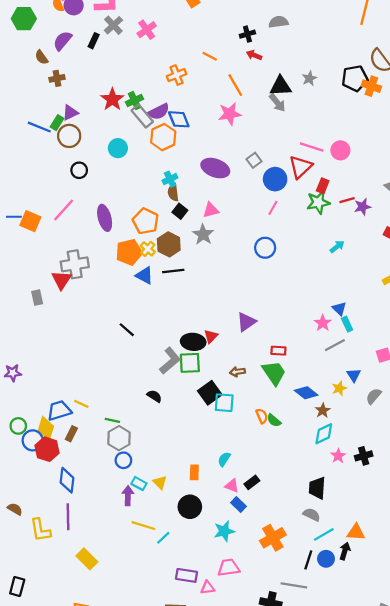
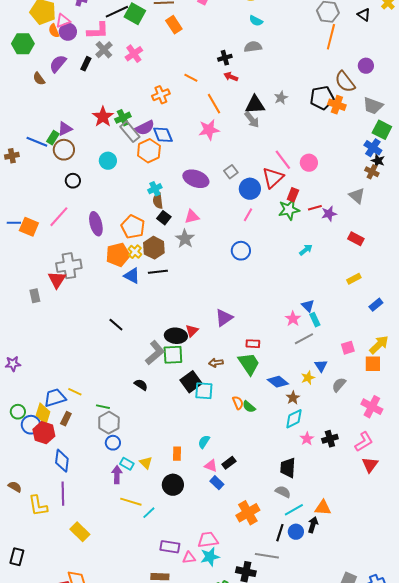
brown cross: (57, 78) -> (12, 156), moved
pink line: (312, 147) -> (283, 160), turned 35
cyan star: (224, 531) -> (210, 557), moved

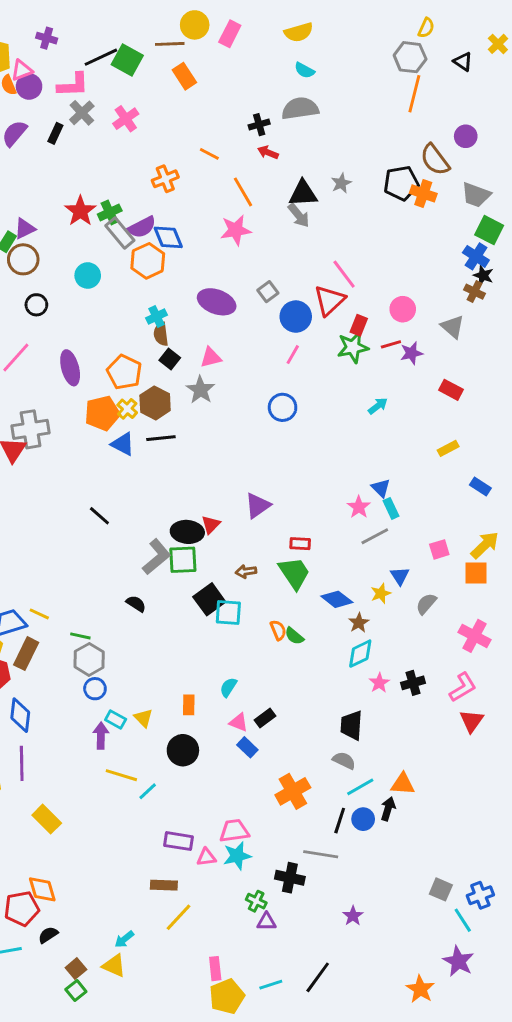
gray semicircle: (253, 47) -> (300, 108), size x1.4
pink circle: (309, 163) -> (403, 309), moved
blue rectangle: (376, 305) -> (480, 486), turned 72
brown rectangle: (66, 419) -> (26, 654), size x1.5

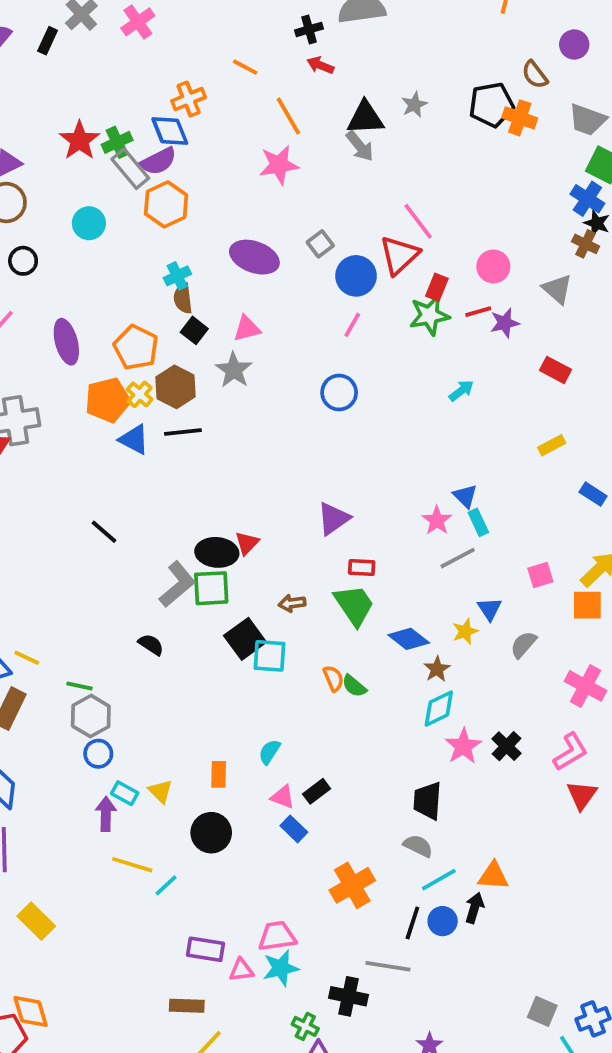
brown semicircle: (435, 160) -> (535, 75), size x0.7
blue diamond: (168, 237) -> (170, 131), moved
purple triangle: (258, 506) -> (333, 519), moved
pink star: (379, 683) -> (463, 746), size x1.4
black cross: (413, 683) -> (507, 746), turned -30

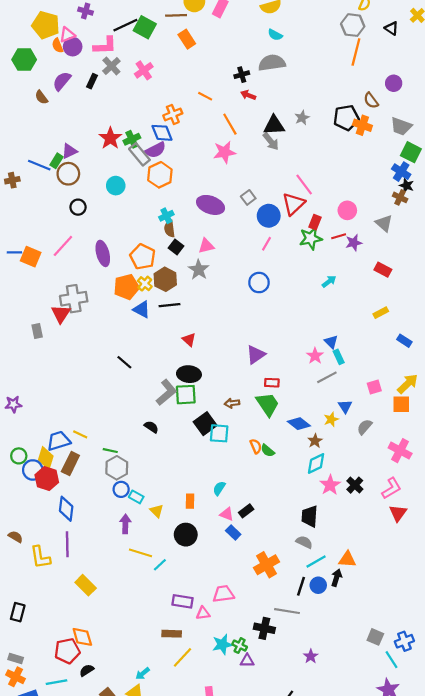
red triangle: (247, 543) -> (189, 340), moved, turned -32
cyan rectangle: (125, 793) -> (136, 497), moved
cyan star: (281, 968) -> (222, 644), moved

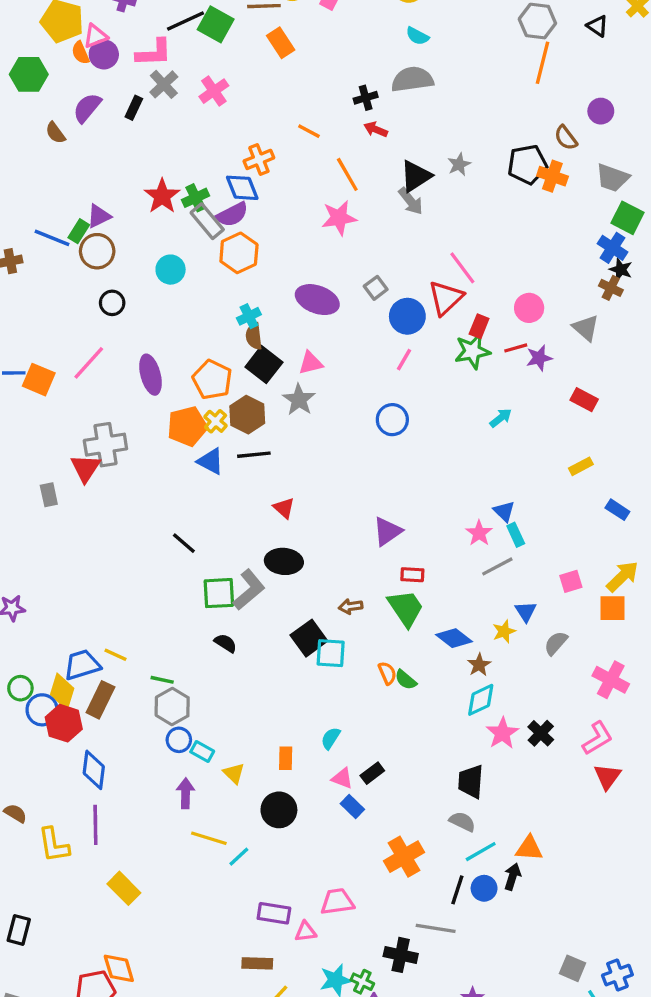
black triangle: (274, 125) -> (416, 176), turned -30
black square: (176, 247) -> (264, 365), size x1.5
green square: (186, 395) -> (219, 593), moved

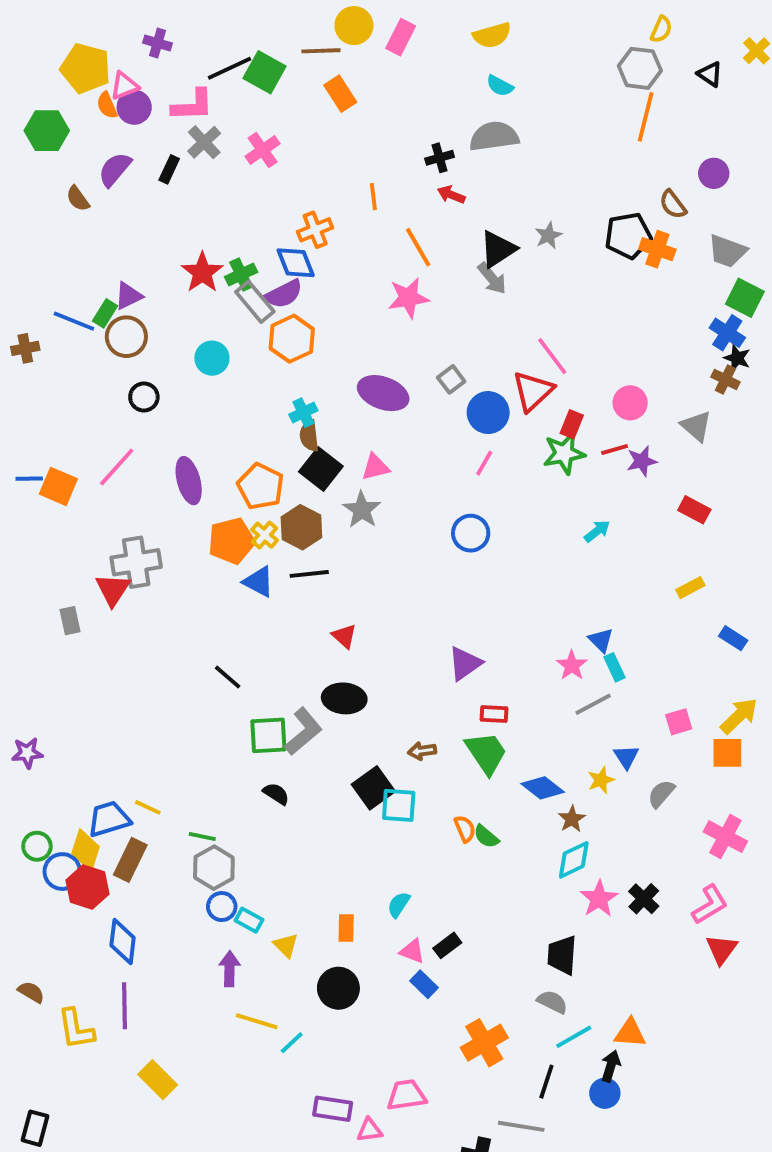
orange line: (309, 131) -> (373, 197), turned 55
blue circle: (484, 888) -> (605, 1093), moved

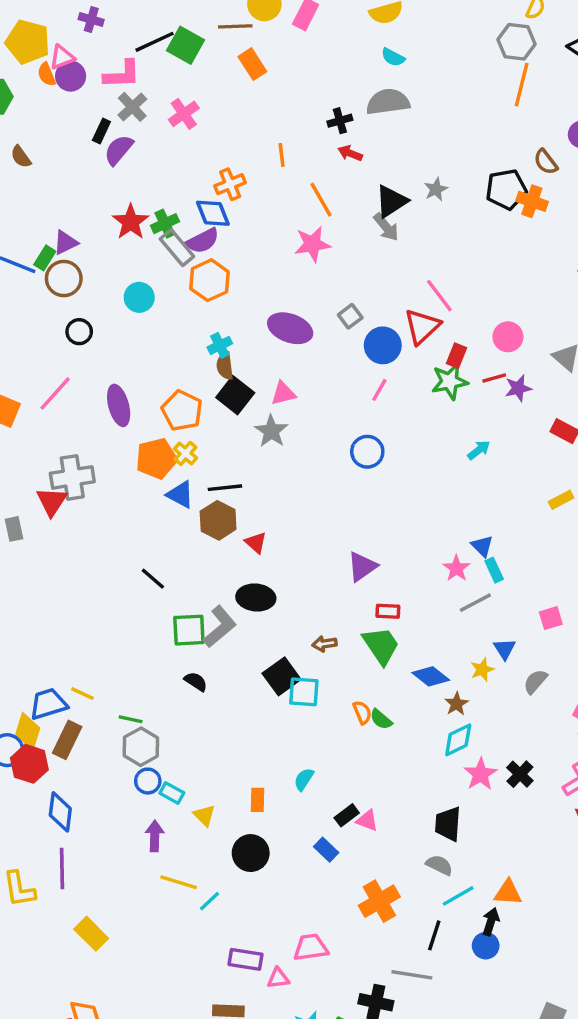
purple semicircle: (115, 169) -> (119, 150), moved
brown hexagon: (301, 527) -> (218, 520), moved
pink triangle: (412, 951) -> (367, 820), moved

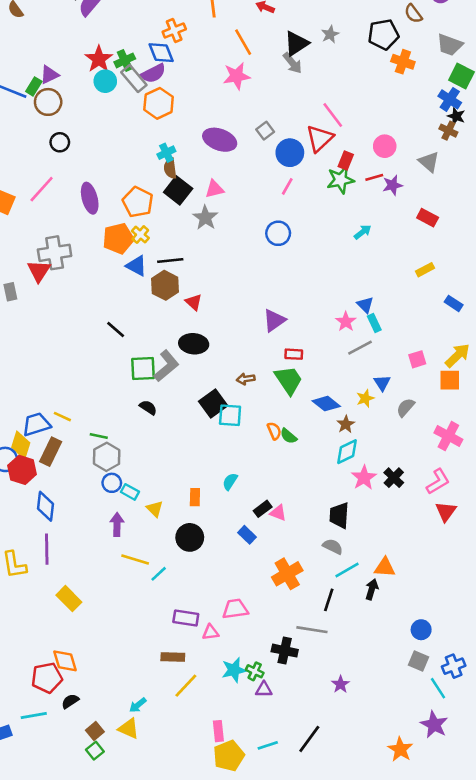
orange cross: (532, 201) -> (403, 62), moved
cyan circle: (139, 297) -> (105, 81), moved
blue circle: (486, 946) -> (421, 630), moved

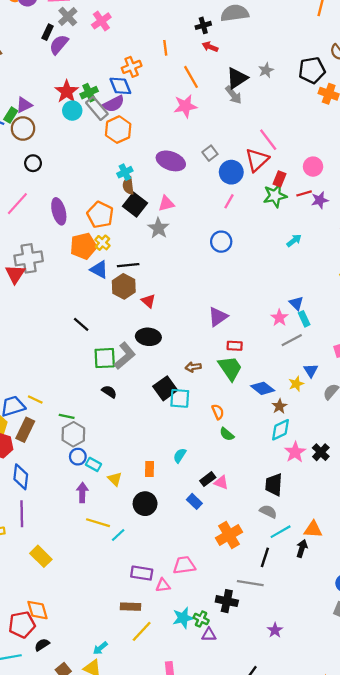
green semicircle: (289, 436) -> (227, 434), moved

